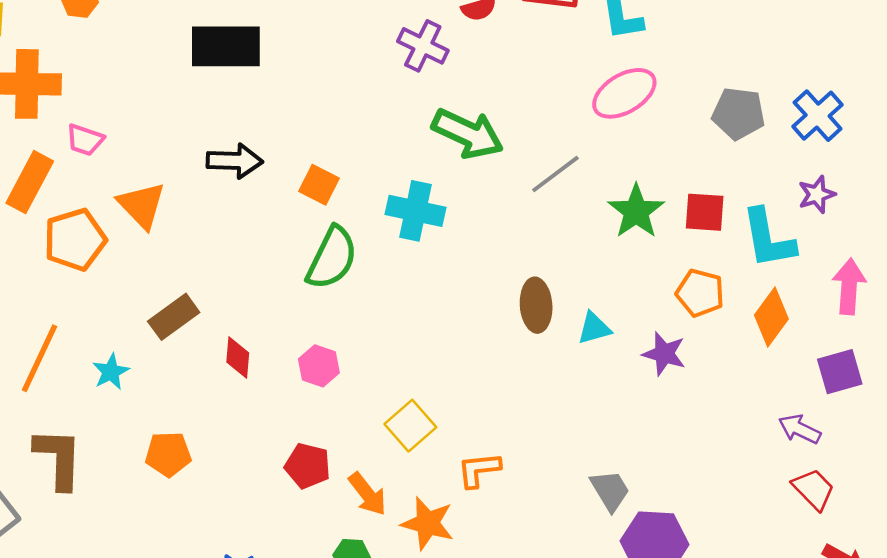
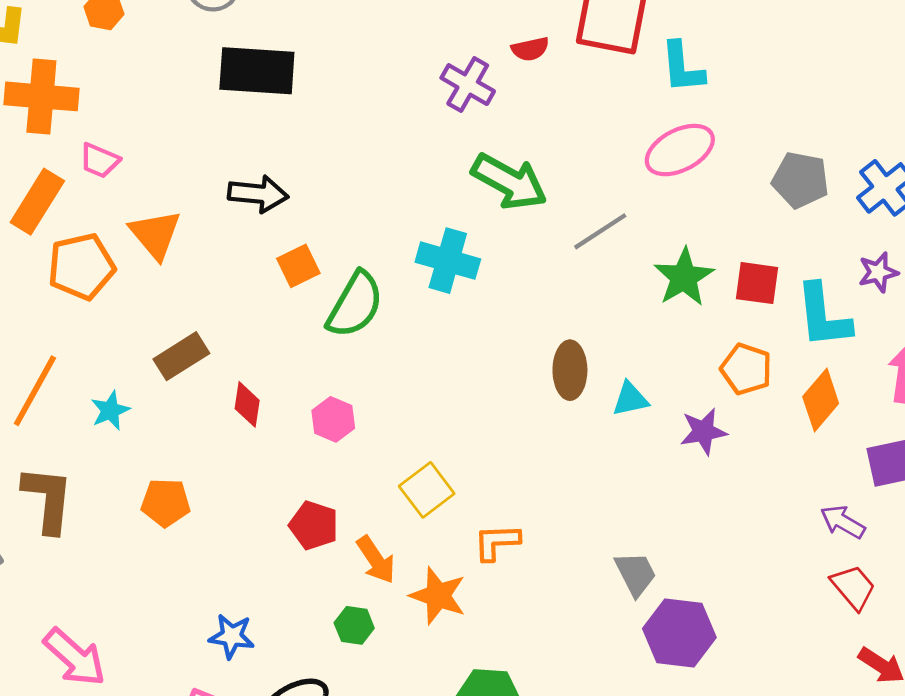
orange square: (319, 185) -> (298, 266), moved, turned 33
purple star: (664, 354) -> (703, 432), turned -30

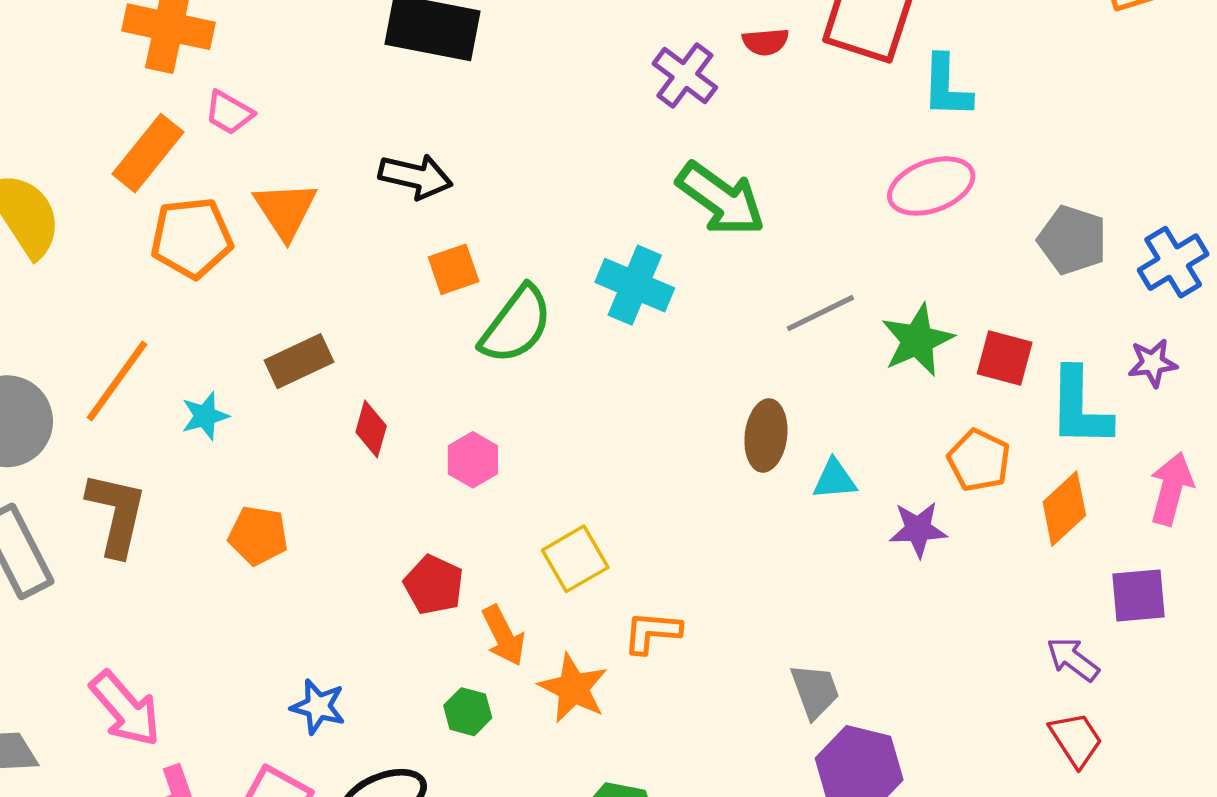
gray line: (600, 231) -> (820, 313), moved

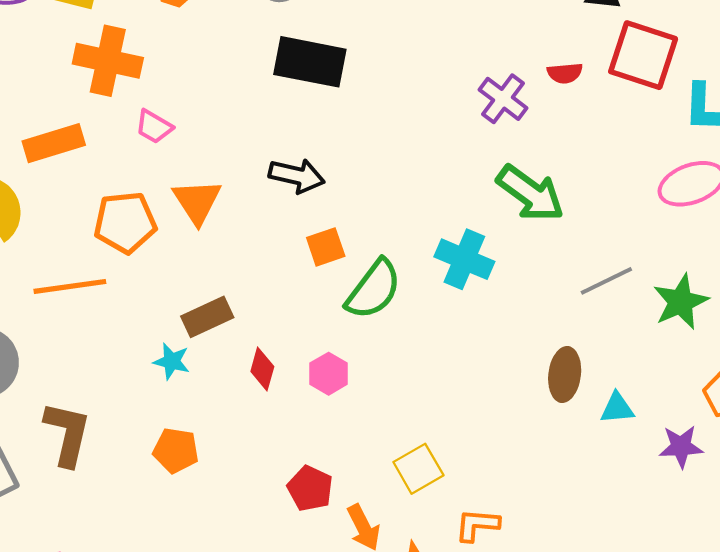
orange rectangle: (148, 153) -> (54, 143), moved, turned 34
orange line: (117, 381) -> (70, 286), moved, turned 46
cyan star: (205, 416) -> (172, 361), moved, turned 30
pink hexagon: (473, 460) -> (329, 374), moved

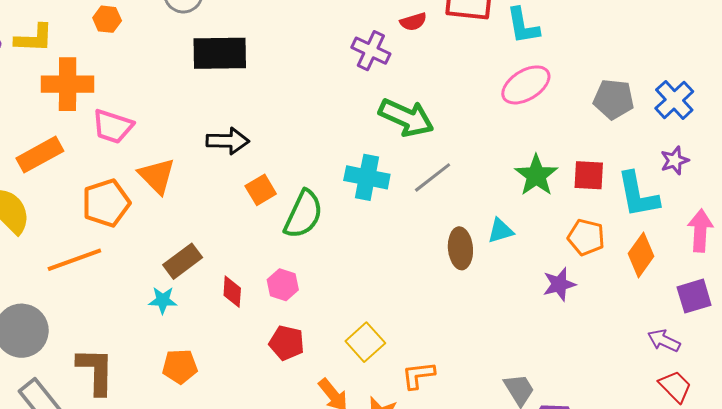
pink trapezoid: (154, 127) -> (113, 126), size x1.4
gray line: (606, 281) -> (433, 177), moved
cyan triangle: (617, 408) -> (500, 231), moved
red pentagon: (310, 488) -> (287, 343), moved

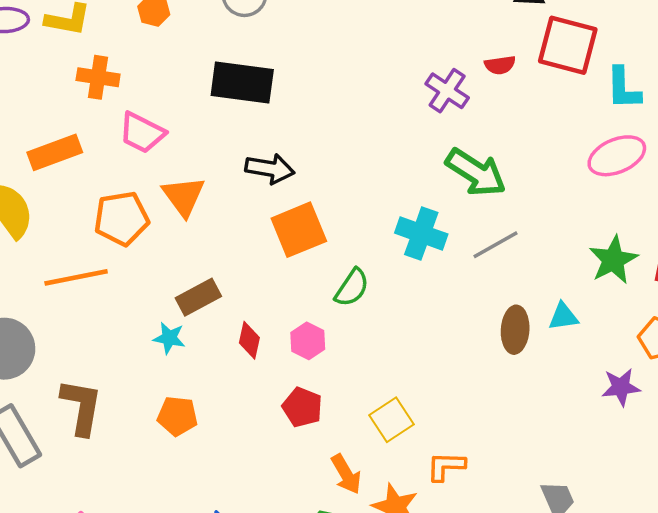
black rectangle: (220, 53) -> (242, 82), moved
orange cross: (68, 84) -> (98, 77), size x0.7
orange square: (261, 190) -> (299, 230), size x1.6
green semicircle: (303, 214) -> (352, 288), moved, size x0.7

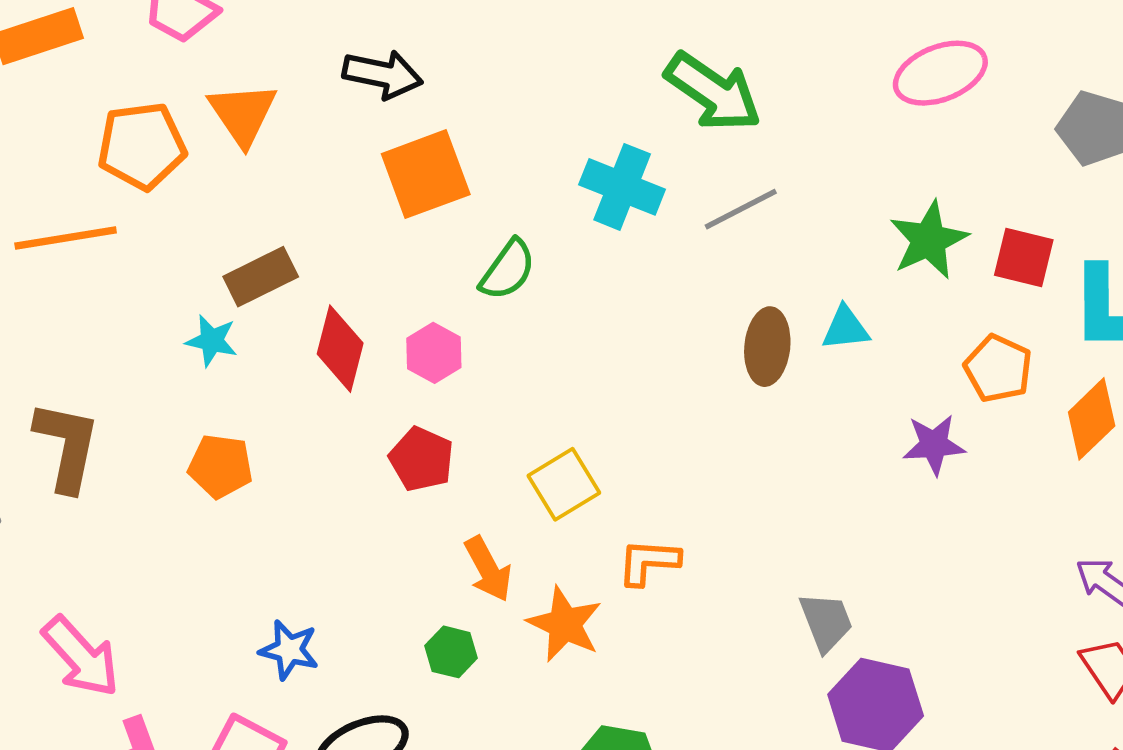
red diamond: (249, 340) -> (340, 349), size x1.4

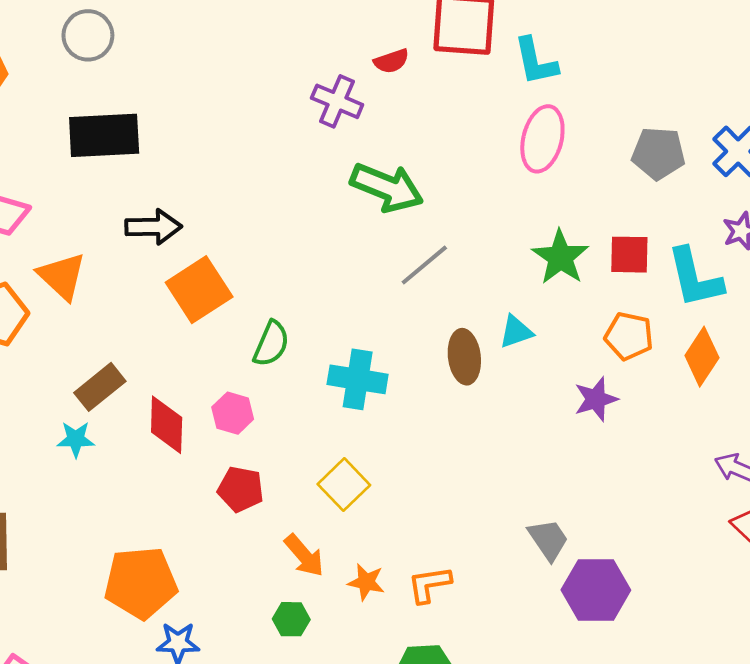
pink ellipse: (940, 73) -> (542, 139), turned -42
cyan cross: (622, 187) -> (358, 379), moved
orange pentagon: (220, 466) -> (141, 583), moved, size x1.6
orange L-shape: (649, 562) -> (429, 584), moved
orange star: (565, 624) -> (366, 582), size x0.7

